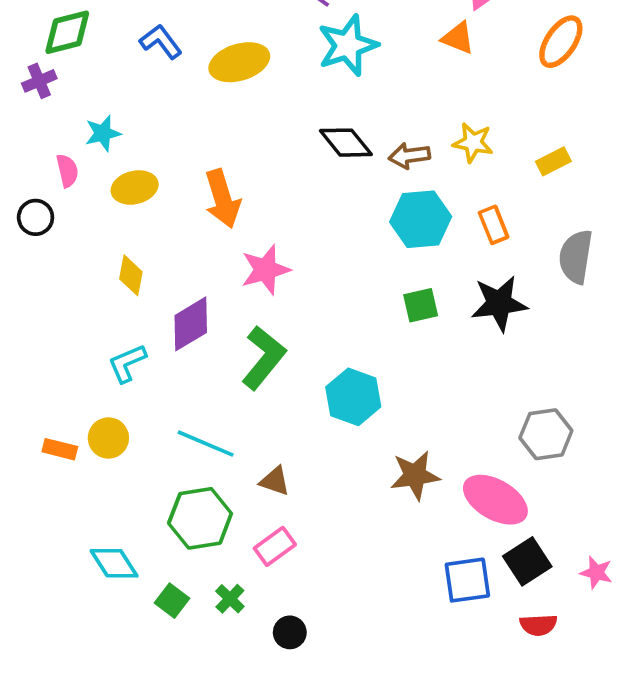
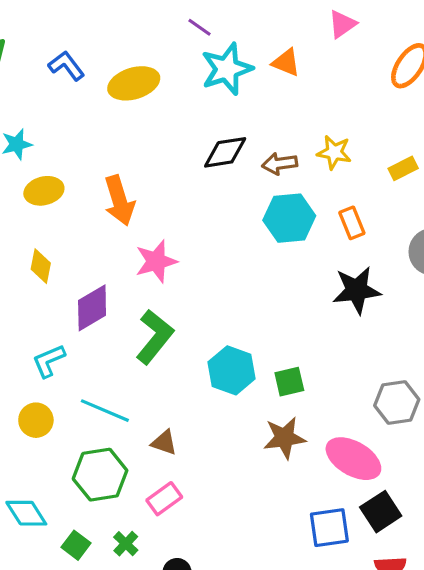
orange triangle: (458, 38) -> (286, 63), moved
black diamond: (346, 143) -> (225, 152), turned -60
green square: (421, 305) -> (289, 382), moved
cyan L-shape: (127, 363) -> (49, 361), moved
yellow circle: (108, 438) -> (36, 420), moved

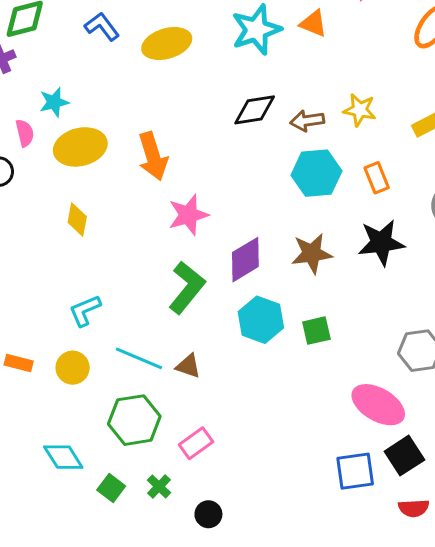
yellow ellipse: (44, 191) -> (80, 147), size x1.4
purple diamond: (92, 308) -> (245, 260), moved
brown star: (284, 438) -> (312, 253), moved
brown triangle: (164, 443) -> (188, 366), moved

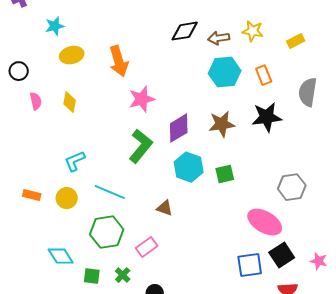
pink semicircle: (25, 133) -> (36, 101), moved
yellow ellipse: (80, 147) -> (72, 55), size x0.7
brown triangle: (188, 366) -> (165, 208), moved
green square: (111, 488) -> (92, 276), turned -30

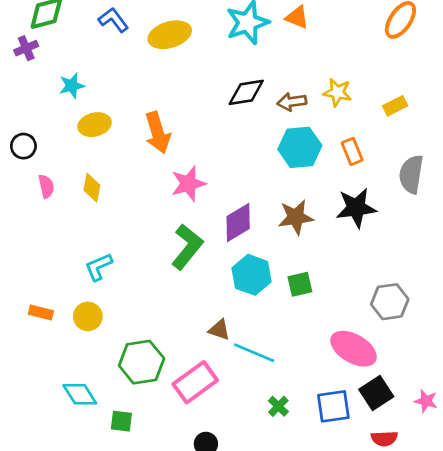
cyan line: (110, 192) -> (254, 353), moved
pink rectangle: (147, 247) -> (195, 382), size x1.5
green cross: (123, 275) -> (278, 406), moved

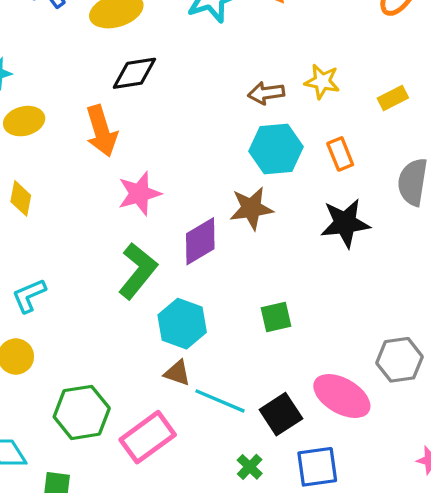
black diamond: (246, 92) -> (134, 73), moved
brown star: (296, 217) -> (251, 208), moved
cyan hexagon: (252, 275) -> (182, 324), moved
gray hexagon: (390, 302) -> (400, 360), moved
black square: (376, 393) -> (281, 414), moved

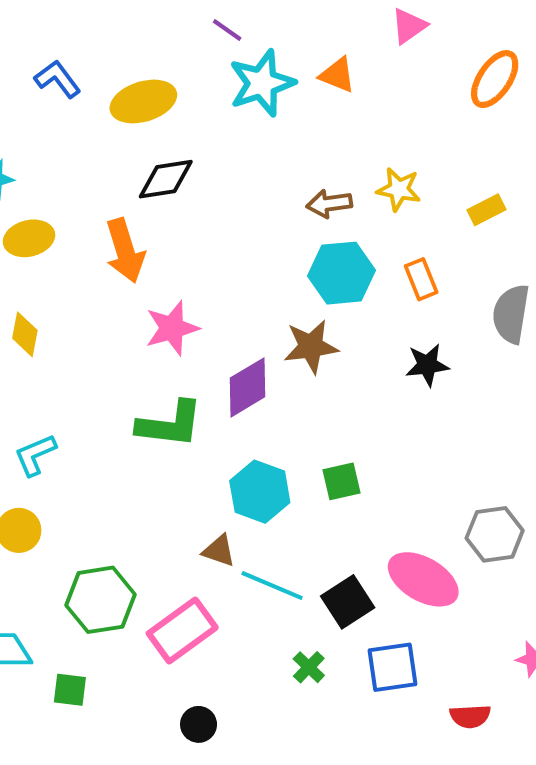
black star: (345, 223) -> (427, 365), size x0.7
green L-shape: (138, 271) -> (170, 424), turned 58
cyan hexagon: (182, 324) -> (260, 492), moved

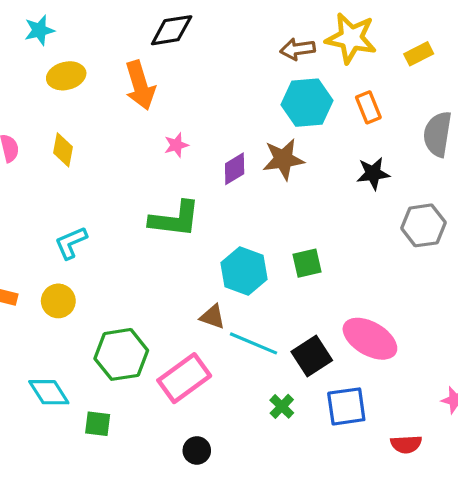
yellow star: (399, 189) -> (351, 38), size x1.5
pink star: (172, 328) -> (176, 145), size x0.6
purple diamond: (248, 387) -> (235, 169), moved, size x0.7
gray hexagon: (495, 534) -> (423, 225), moved

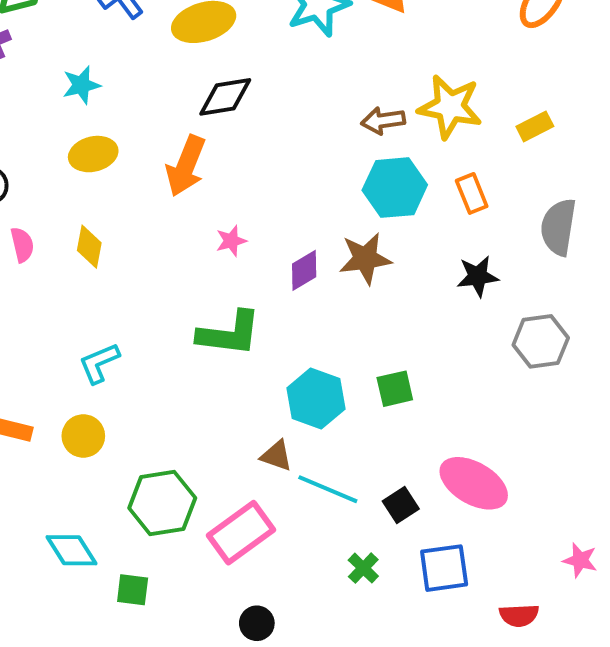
cyan star: (39, 30) -> (81, 85), moved
orange arrow: (140, 85) -> (186, 166), turned 39
black square: (312, 356) -> (401, 505), size x0.7

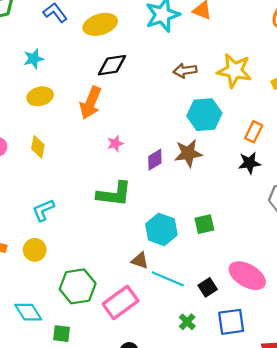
brown arrow: (383, 121) -> (185, 71), moved
orange rectangle: (472, 193) -> (254, 132), moved, turned 48

